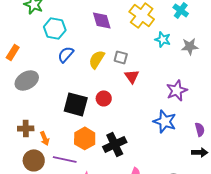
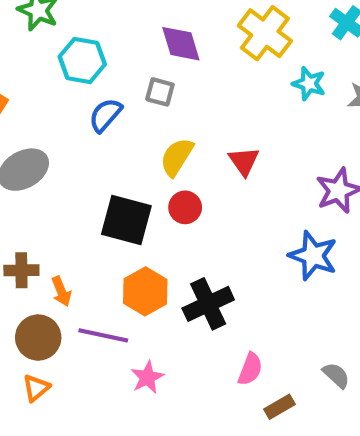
gray square: (121, 57) -> (160, 92), moved
yellow semicircle: (97, 59) -> (177, 157), moved

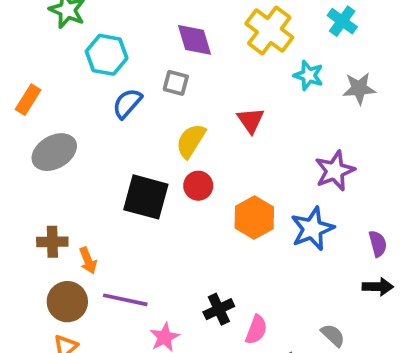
red triangle: (244, 161) -> (251, 120), moved
blue star: (313, 256) -> (312, 229), turned 30
orange hexagon: (145, 291) -> (254, 217), moved
black cross: (208, 304) -> (219, 309), moved, size x0.7

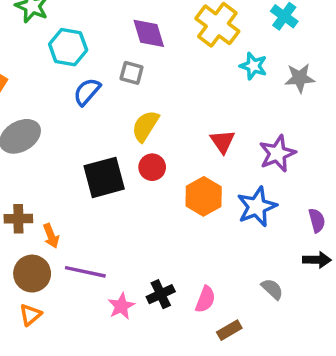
red triangle: (251, 120) -> (222, 141), moved
black square: (146, 197) -> (104, 177), turned -30
black cross: (219, 309) -> (161, 294), moved
gray semicircle: (333, 335) -> (272, 289), moved

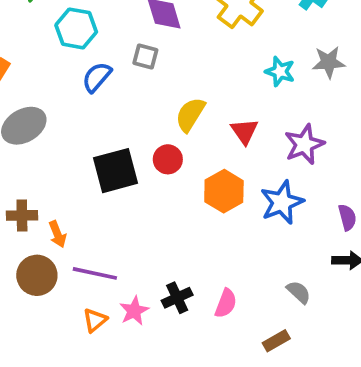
cyan star: (253, 66) -> (280, 71), moved
yellow semicircle: (145, 126) -> (190, 114), moved
orange triangle: (30, 315) -> (95, 320), moved
brown rectangle: (229, 330) -> (276, 341), moved

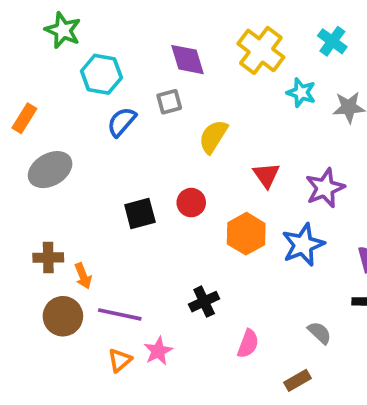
gray square: (145, 57) -> (169, 102), turned -30
cyan star: (280, 71) -> (301, 93), moved
yellow semicircle: (190, 114) -> (213, 137), moved
black square: (115, 171) -> (140, 214), size x0.7
black cross: (177, 298) -> (204, 302), moved

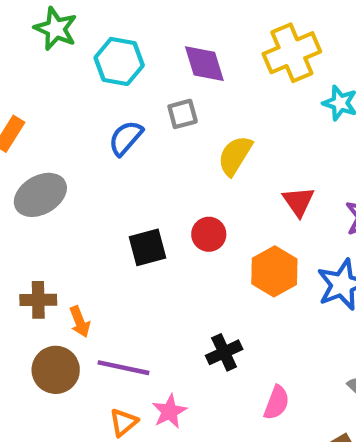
yellow cross: (261, 50) -> (292, 53), turned 30
cyan hexagon: (101, 74) -> (119, 61), moved

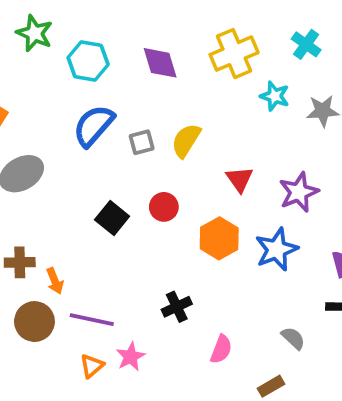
gray square: (183, 114) -> (142, 142), moved
blue semicircle: (126, 138) -> (94, 126), size x1.4
black square: (148, 247) -> (112, 218), turned -36

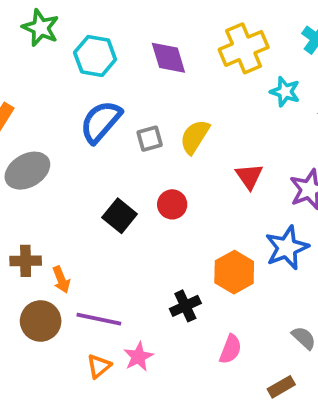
orange hexagon: (219, 238) -> (234, 272), moved

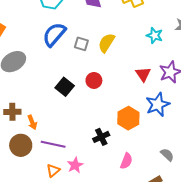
cyan star: (285, 92) -> (155, 35), moved
gray square: (150, 139) -> (81, 44), turned 32
red triangle: (249, 176) -> (143, 74), moved

